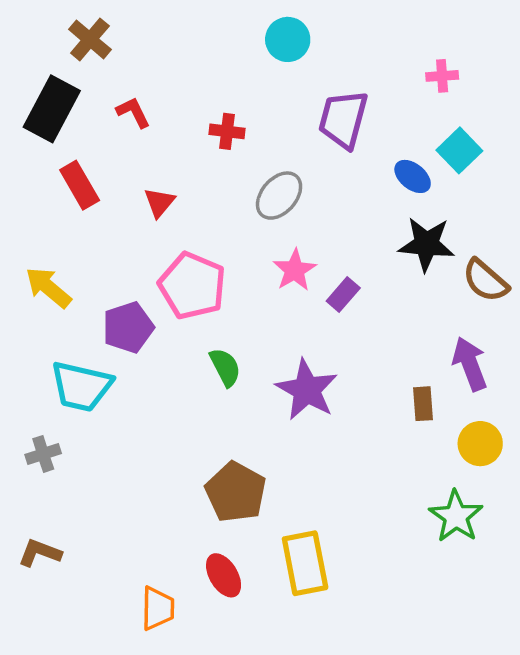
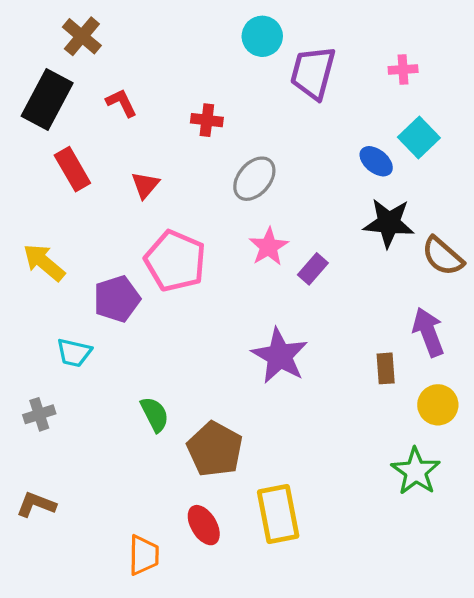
purple trapezoid: (343, 119) -> (313, 73), moved
green semicircle: (225, 367) -> (155, 414), moved
cyan trapezoid: (81, 386) -> (74, 353), size x0.6

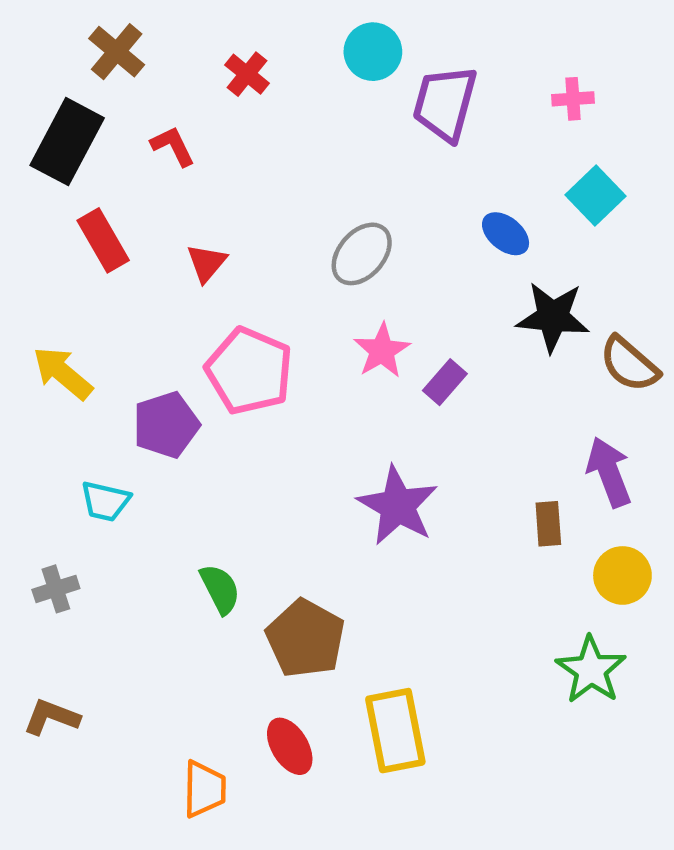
red cross: (207, 120) -> (247, 74), moved, turned 32
blue ellipse: (376, 161) -> (506, 234), moved

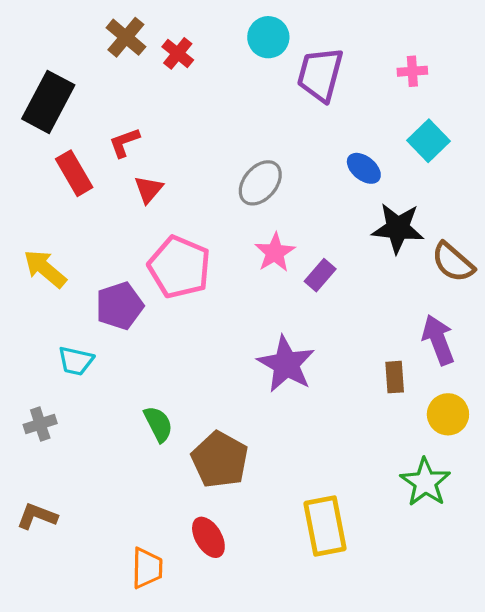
brown cross: (117, 52) -> (126, 37), moved
red L-shape: (173, 146) -> (124, 142), moved, turned -84
yellow rectangle: (395, 731) -> (325, 526), moved

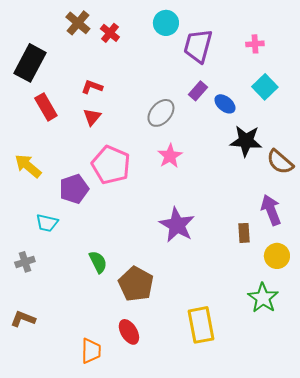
red L-shape: (124, 142) -> (92, 87), moved, turned 40
purple rectangle: (320, 275) -> (198, 91), moved

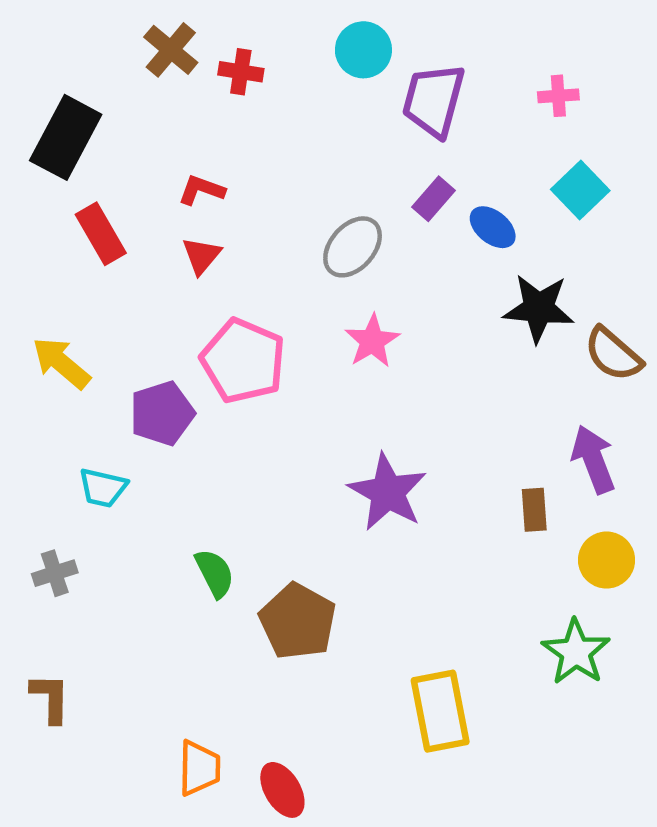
red cross: (110, 33) -> (241, 72), turned -30
brown L-shape: (23, 319) -> (50, 698), turned 70
red ellipse: (129, 332) -> (282, 790), moved

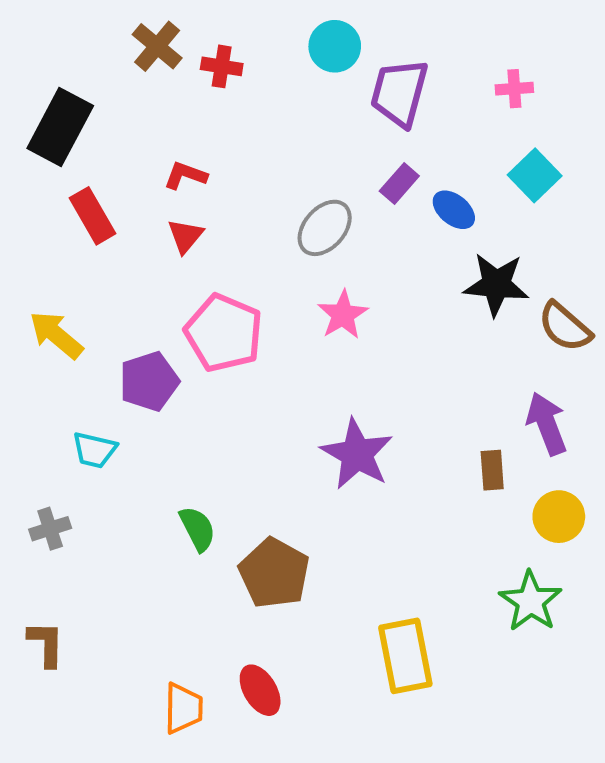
red ellipse: (282, 790) -> (260, 690), moved

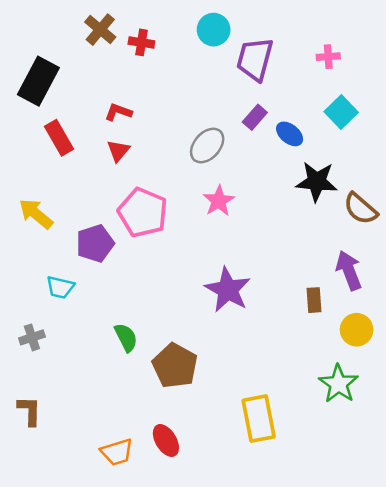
orange trapezoid: (183, 708) -> (117, 452), turned 72

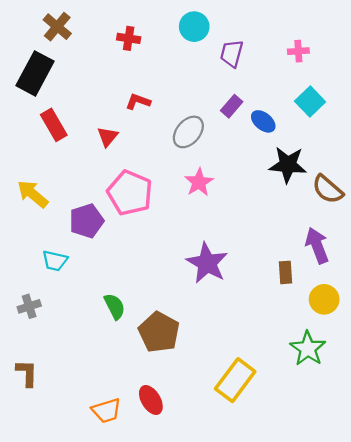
brown cross: (100, 30) -> (57, 27), moved
purple trapezoid: (255, 59) -> (232, 54), size x0.7
red L-shape: (118, 112) -> (138, 102), moved
yellow rectangle: (259, 419) -> (235, 380), turned 48

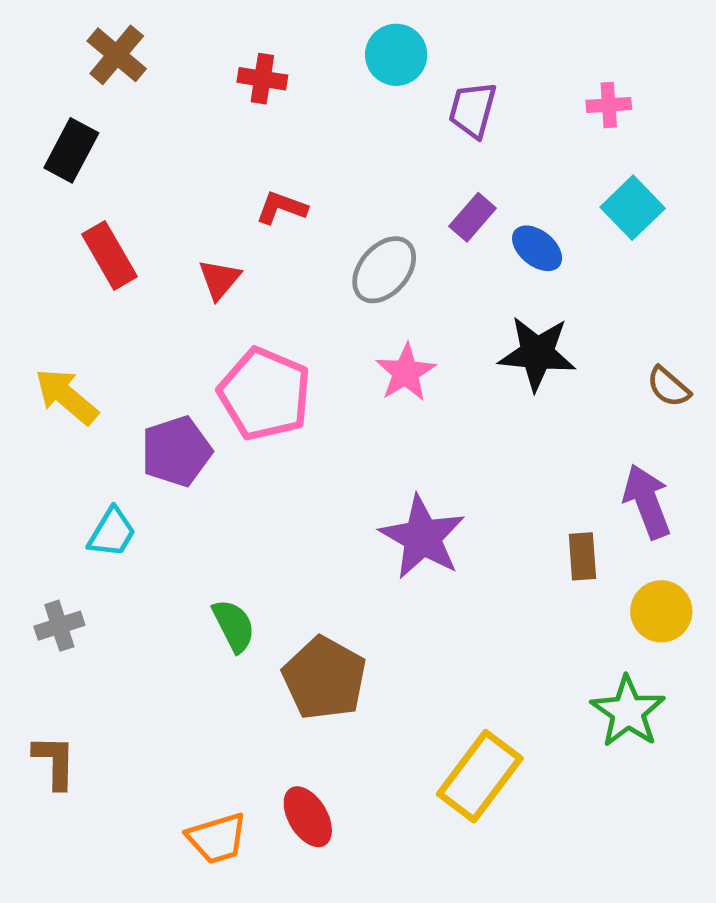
black rectangle: (35, 73) -> (71, 150), size x0.7
black star: (288, 165) -> (537, 353), moved
brown semicircle: (328, 189) -> (668, 387), size x0.7
cyan trapezoid: (55, 261) -> (112, 533), turned -72

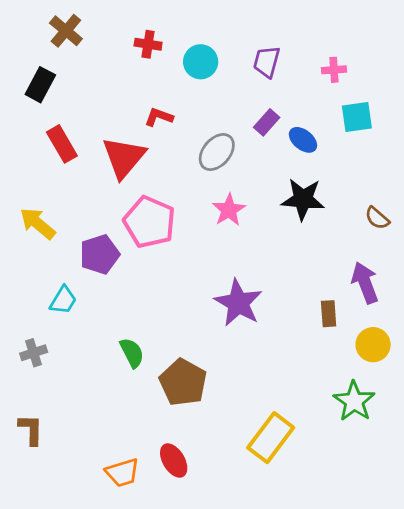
cyan circle: (396, 55) -> (201, 62), moved
pink cross: (609, 105) -> (334, 70), moved
cyan square: (633, 208) -> (357, 117), turned 36
red triangle: (219, 279) -> (124, 157), size x1.8

